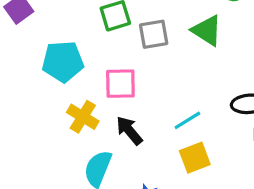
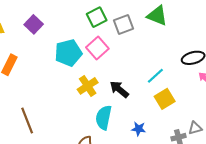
pink square: (120, 84) -> (97, 48), moved, turned -30
yellow cross: (83, 117) -> (88, 86), turned 36

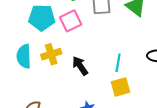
cyan line: (155, 76) -> (118, 63), turned -54
cyan semicircle: (104, 118) -> (24, 56), moved, turned -30

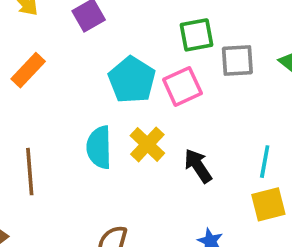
cyan pentagon: (42, 18) -> (132, 80), turned 30
yellow cross: (51, 54) -> (147, 144), turned -30

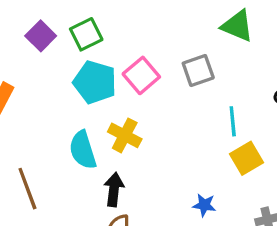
green square: (197, 35) -> (86, 34), moved
gray square: (237, 60) -> (198, 70), moved
black arrow: (198, 166) -> (114, 189), moved, turned 56

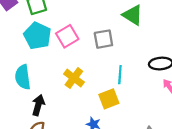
yellow cross: (125, 135) -> (74, 78), moved
yellow square: (247, 158) -> (109, 99), moved

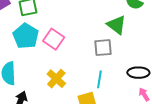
pink square: (67, 36) -> (54, 39), turned -30
gray square: (103, 39) -> (103, 48), moved

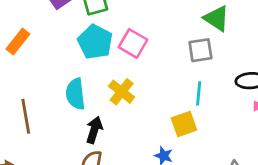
yellow cross: (56, 79) -> (122, 92), moved

